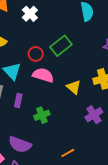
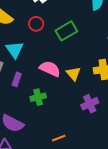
red circle: (36, 54) -> (36, 24), moved
pink semicircle: (43, 75) -> (50, 69), moved

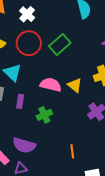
red circle: (36, 24) -> (29, 43), size x1.6
orange line: (59, 138) -> (72, 151), turned -64

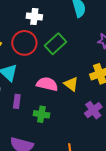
white cross: (27, 14) -> (34, 17), moved, turned -35
green cross: (44, 115) -> (41, 114), turned 35

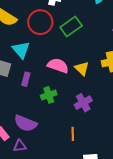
purple cross: (93, 110) -> (83, 103), moved
green cross: (41, 114) -> (49, 95), turned -35

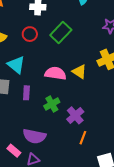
red circle: (40, 22) -> (30, 34), size x0.6
purple cross: (83, 103) -> (75, 115), moved
orange line: (73, 134) -> (83, 138), turned 32

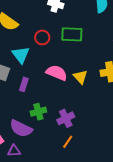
green rectangle: (61, 33) -> (72, 34), turned 35
red circle: (30, 34) -> (42, 37), moved
green cross: (52, 104) -> (38, 112), moved

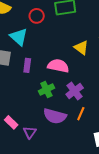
pink semicircle: (57, 73) -> (58, 66), moved
purple semicircle: (21, 128) -> (55, 116), moved
purple triangle: (14, 151) -> (30, 132), turned -40

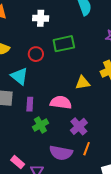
yellow triangle: (81, 48) -> (83, 83), turned -42
green cross: (46, 89) -> (40, 125), moved

